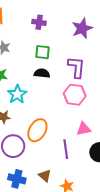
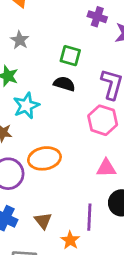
purple cross: (39, 22) -> (97, 17), moved
orange ellipse: (37, 130) -> (44, 158), turned 40
purple line: (66, 149) -> (89, 217), moved

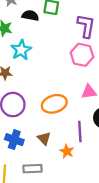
black semicircle: (64, 84) -> (30, 16), moved
orange ellipse: (44, 158) -> (54, 104), moved

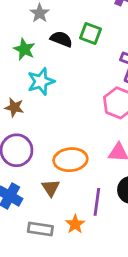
brown triangle: (44, 138) -> (51, 188), moved
gray rectangle: (33, 169) -> (40, 229), moved

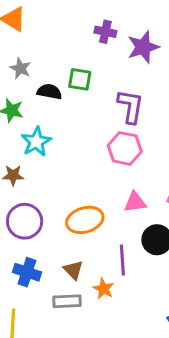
brown triangle: (51, 188) -> (73, 270), moved

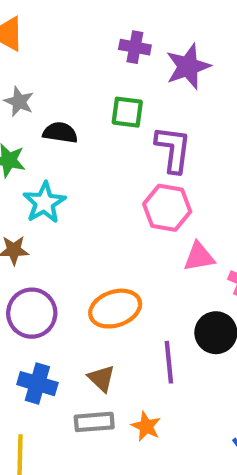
green square: (80, 79) -> (127, 112), moved
pink triangle: (135, 202) -> (199, 257), moved
orange star: (104, 289) -> (146, 426), moved

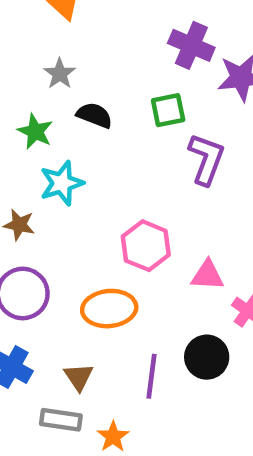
purple cross: (135, 47) -> (191, 45), size x1.4
green square: (127, 112) -> (168, 110), turned -32
pink hexagon: (167, 208) -> (146, 246), moved

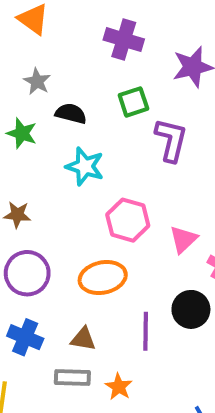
purple cross: (191, 45) -> (124, 40), moved
cyan star: (62, 183) -> (85, 166), moved, turned -30
pink triangle: (207, 275) -> (183, 239), turned -40
brown triangle: (79, 377) -> (83, 339), turned -40

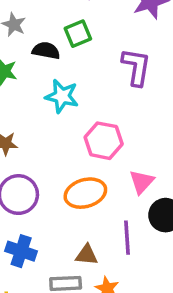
green square: (133, 102) -> (78, 34), moved
pink triangle: (183, 239) -> (142, 182), moved
brown triangle: (83, 339) -> (87, 255), moved

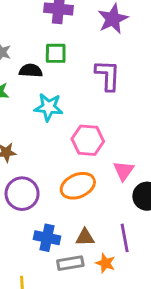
green square: (78, 34) -> (56, 53), turned 30
purple line: (127, 238) -> (125, 238), moved
blue cross: (21, 251) -> (47, 238), moved

